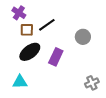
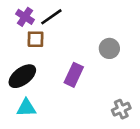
black line: (47, 25) -> (51, 17), moved
black ellipse: (30, 52) -> (22, 76), moved

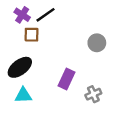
purple rectangle: (74, 75) -> (67, 79), moved
gray cross: (121, 109) -> (93, 94), moved

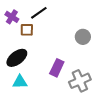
purple cross: (22, 15) -> (12, 17), moved
gray cross: (93, 94) -> (80, 81), size x1.5

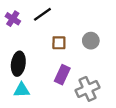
brown square: (27, 30) -> (59, 43), moved
black ellipse: (17, 58) -> (18, 64), turned -45

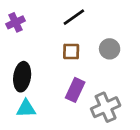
black line: (42, 14) -> (74, 17), moved
purple cross: (13, 19) -> (15, 22), turned 32

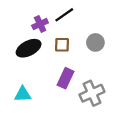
purple cross: (15, 22) -> (40, 24), moved
black ellipse: (22, 77) -> (29, 48), moved, turned 55

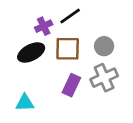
brown square: (62, 45) -> (68, 49), size x1.5
gray cross: (92, 93) -> (104, 78), moved

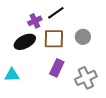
gray cross: (104, 78) -> (86, 78), moved
cyan triangle: (25, 103) -> (12, 75), moved

